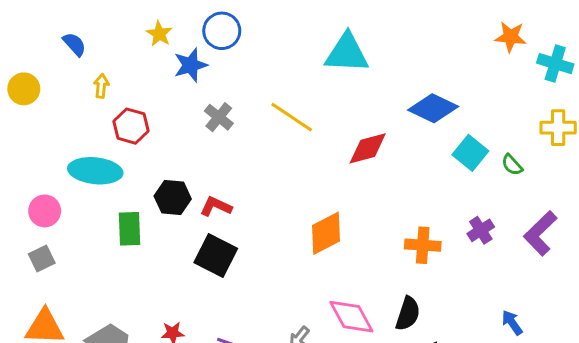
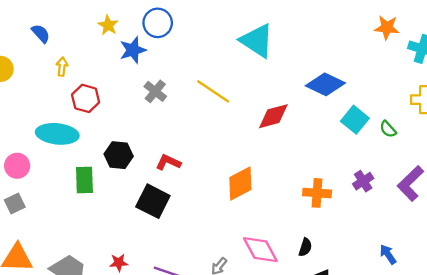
cyan triangle: (347, 53) -> (257, 41), turned 30
red L-shape: (216, 206) -> (168, 162), moved
black semicircle: (408, 314) -> (305, 247), size x0.7

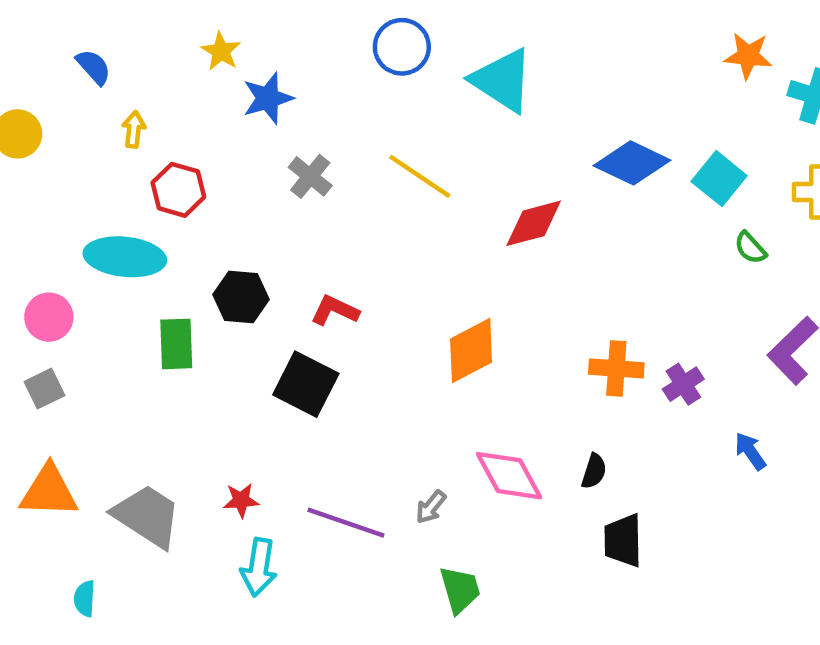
blue circle: (158, 23) -> (402, 47), moved
cyan square: (355, 120) -> (719, 179), moved
purple cross: (363, 181) -> (683, 384), moved
blue arrow: (388, 254) -> (750, 451), moved

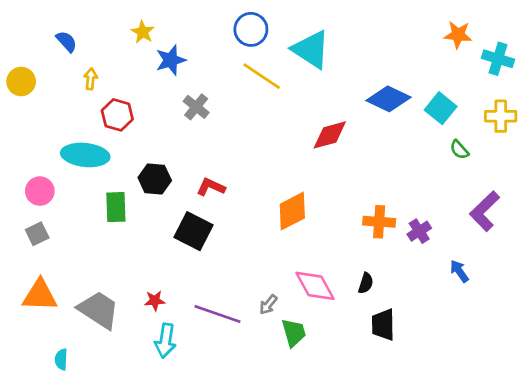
yellow line: (420, 176) -> (262, 76), moved
green trapezoid: (460, 590) -> (294, 333), moved

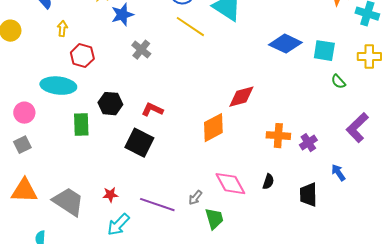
cyan square: (441, 108) -> (324, 51), turned -30
red diamond: (330, 135) -> (241, 97), moved
black trapezoid: (383, 325) -> (308, 195), moved
cyan arrow: (165, 341) -> (118, 225), turned 35

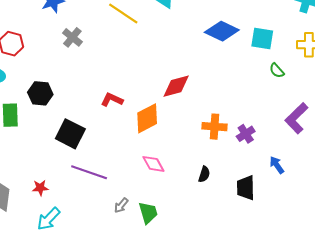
red L-shape: (152, 110) -> (112, 100), moved
pink diamond: (230, 184) -> (153, 164), moved, size x0.7
gray arrow: (195, 198) -> (121, 205), moved
purple line: (157, 205) -> (89, 172), moved

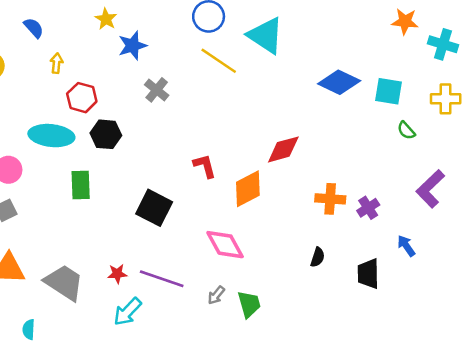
black hexagon: (40, 93) -> (106, 134), moved
red L-shape: (112, 100) -> (205, 166), turned 50
pink diamond: (153, 164) -> (225, 245), moved, size x1.4
purple line: (89, 172) -> (162, 279), moved

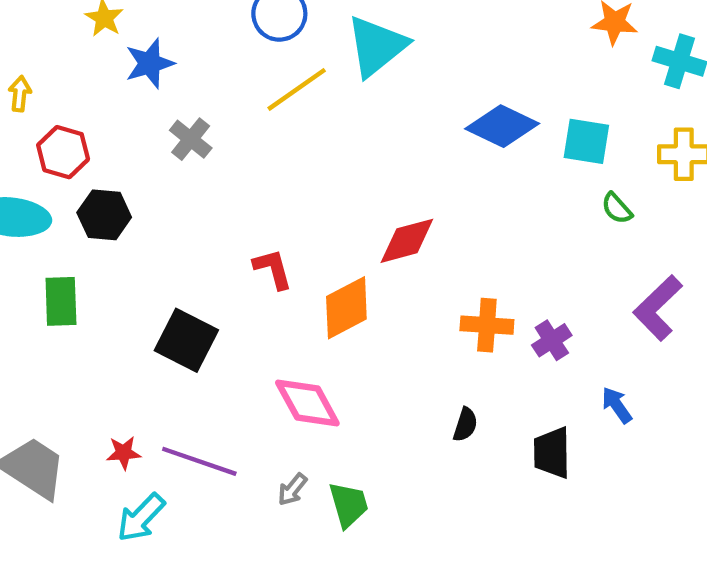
cyan triangle: (266, 35) -> (377, 46), turned 48
yellow line: (219, 61) -> (297, 89), turned -69

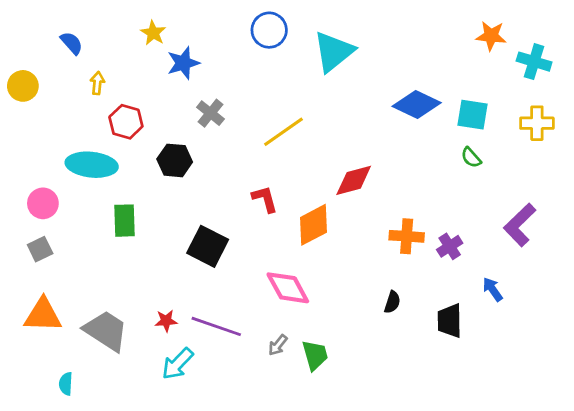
yellow line: (297, 89) -> (283, 132), moved
green semicircle: (617, 208) -> (471, 158), moved
black hexagon: (104, 215) -> (175, 160), moved

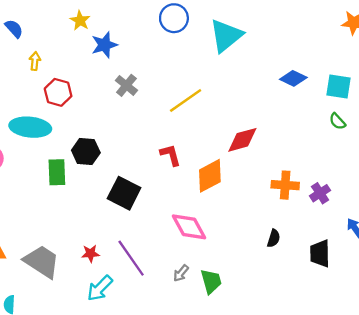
blue diamond: (417, 105) -> (293, 78), size x0.7
black hexagon: (175, 160) -> (86, 151), moved
purple line: (216, 326) -> (131, 258), turned 36

